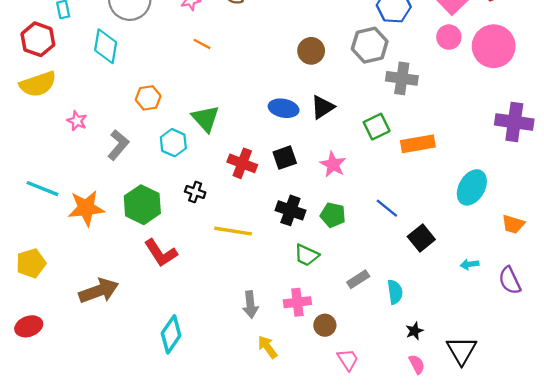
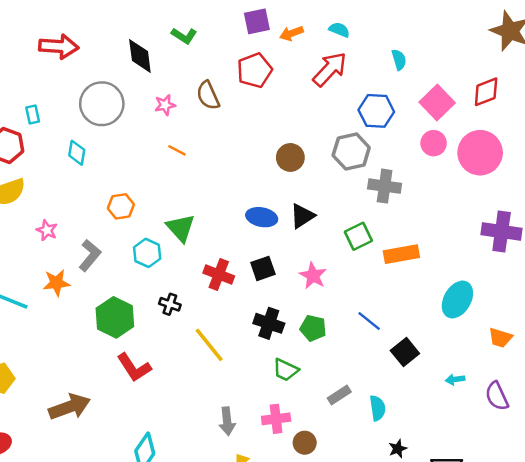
cyan diamond: (106, 46) -> (77, 153), size x0.7
orange star: (86, 208) -> (56, 283), moved, size x0.7
yellow line: (233, 231) -> (209, 345), turned 42

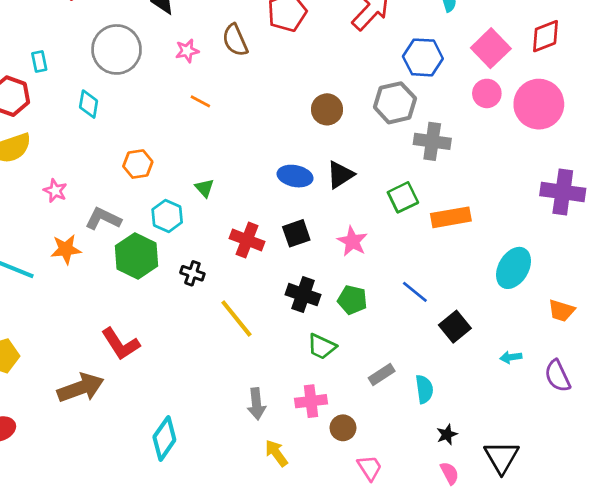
green triangle: (181, 228) -> (204, 188), size x0.6
gray L-shape: (90, 255) -> (103, 219), turned -104
green hexagon: (115, 317) -> (136, 256), moved
red L-shape: (134, 368) -> (121, 344), moved

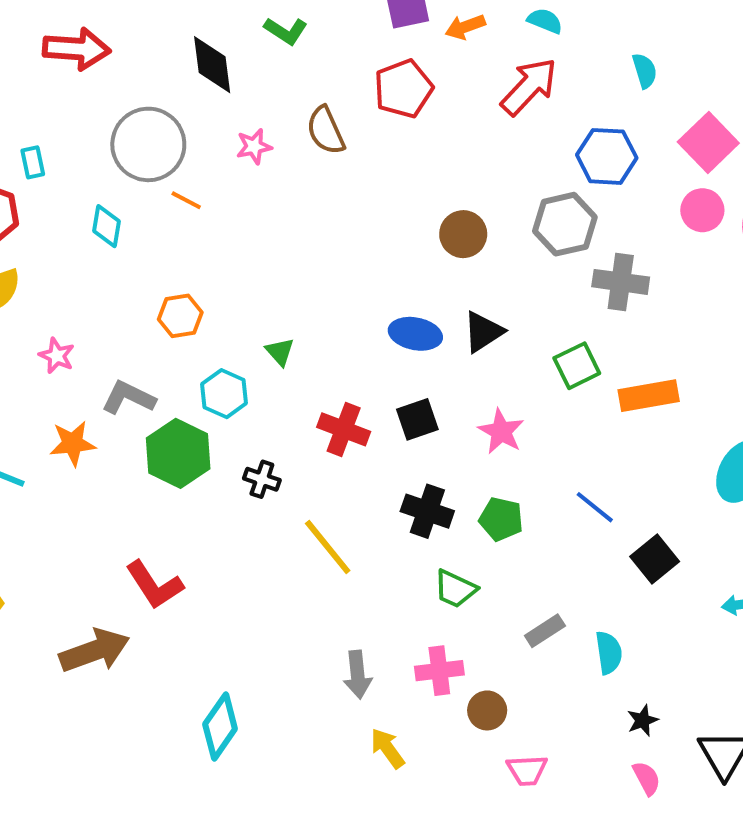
orange line: (200, 101) -> (186, 200), moved
pink trapezoid: (370, 468) -> (527, 770), turned 120

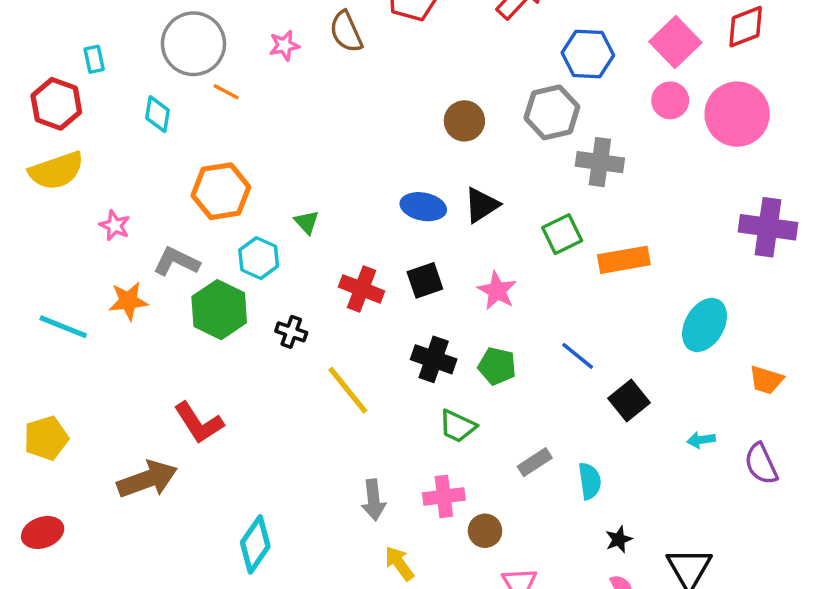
orange hexagon: (180, 316) -> (221, 191), size x1.5

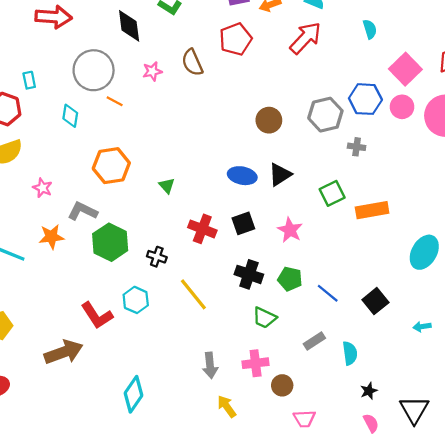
blue hexagon: (588, 54) -> (365, 99), moved
gray cross: (600, 162) -> (357, 147), size x0.6
cyan hexagon: (259, 258) -> (136, 300), moved
blue line: (578, 356) -> (328, 293), moved

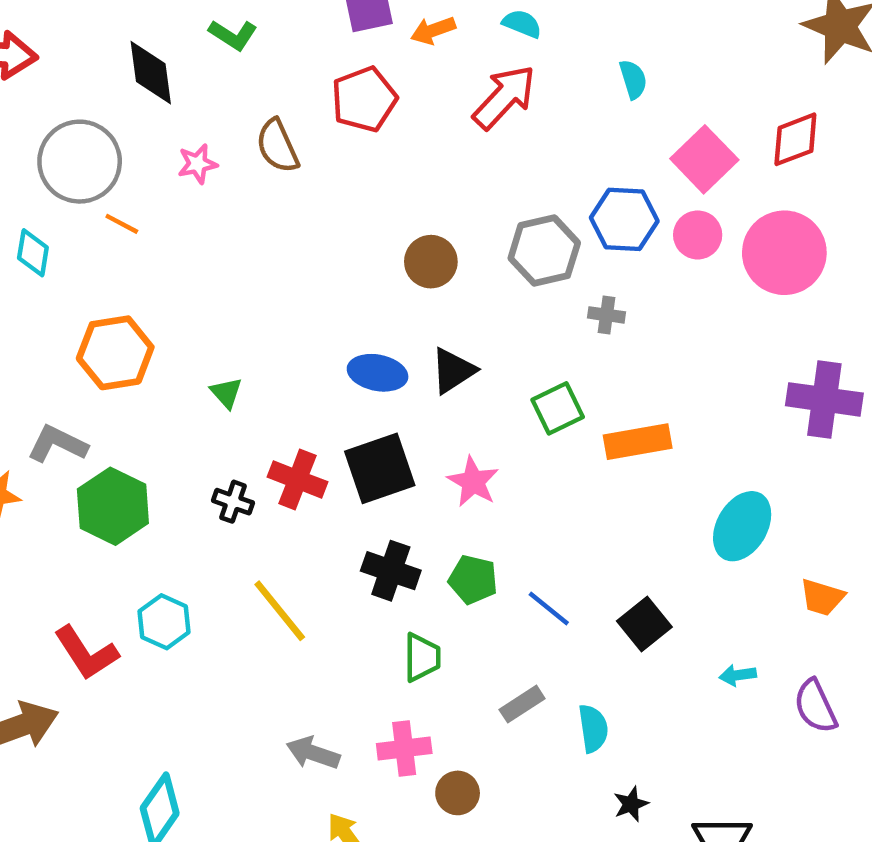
black square: (243, 223) -> (380, 468), size x1.5
black cross: (157, 257) -> (233, 502), moved
green trapezoid: (264, 318) -> (422, 657), turned -115
gray arrow: (210, 365) -> (313, 753), turned 115

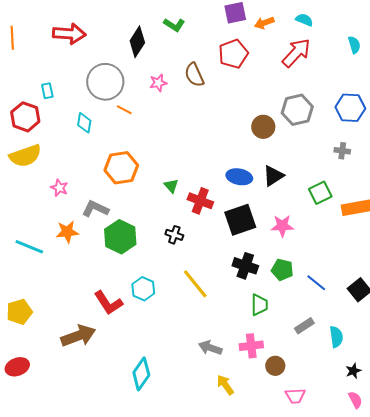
black diamond: (151, 73) -> (137, 42), turned 40
gray hexagon: (544, 251) -> (297, 110), moved
red cross: (297, 479) -> (200, 201), moved
pink star: (473, 482) -> (282, 226), turned -30

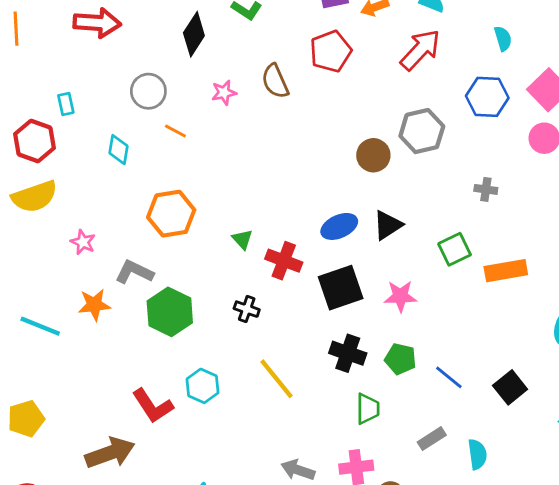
gray circle: (105, 82) -> (148, 91), size x0.7
blue hexagon: (350, 108) -> (487, 97), moved
blue ellipse: (239, 177) -> (339, 226), turned -35

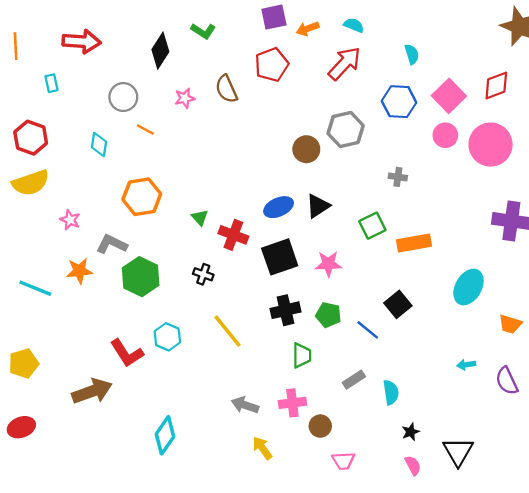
cyan rectangle: (66, 104) -> (51, 83), moved
black cross: (348, 353) -> (285, 310), turned -32
black square: (510, 387) -> (398, 304), moved

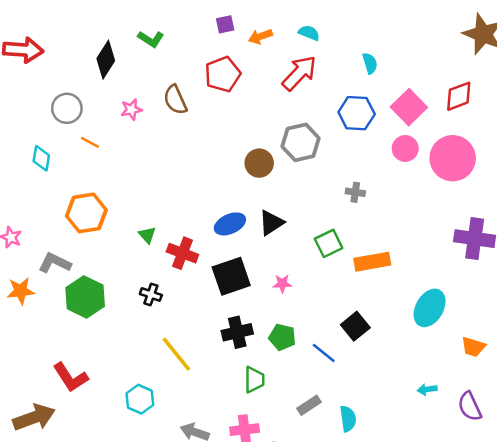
purple square: (274, 17) -> (225, 24), size x0.7
pink star: (328, 264) -> (282, 284), size x0.7
cyan hexagon: (167, 337) -> (140, 399), moved

